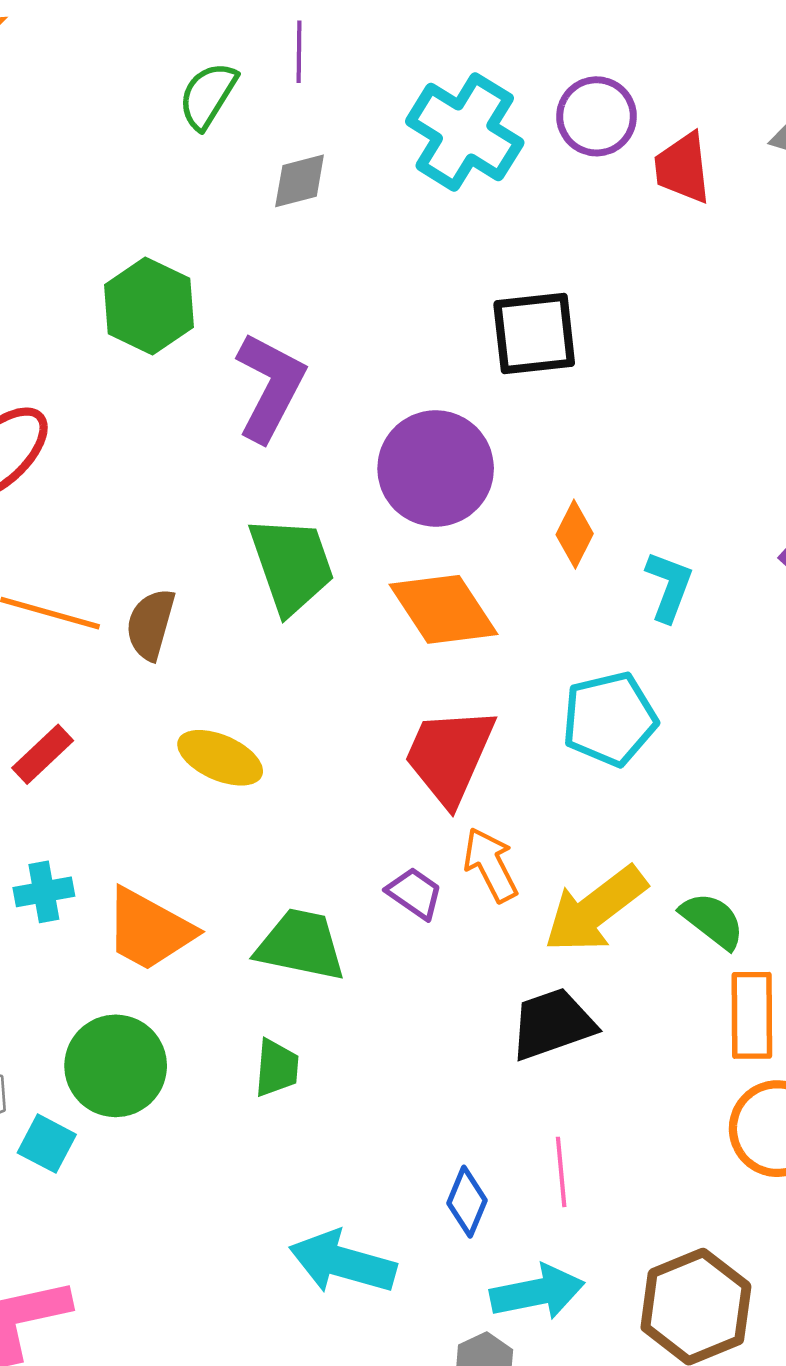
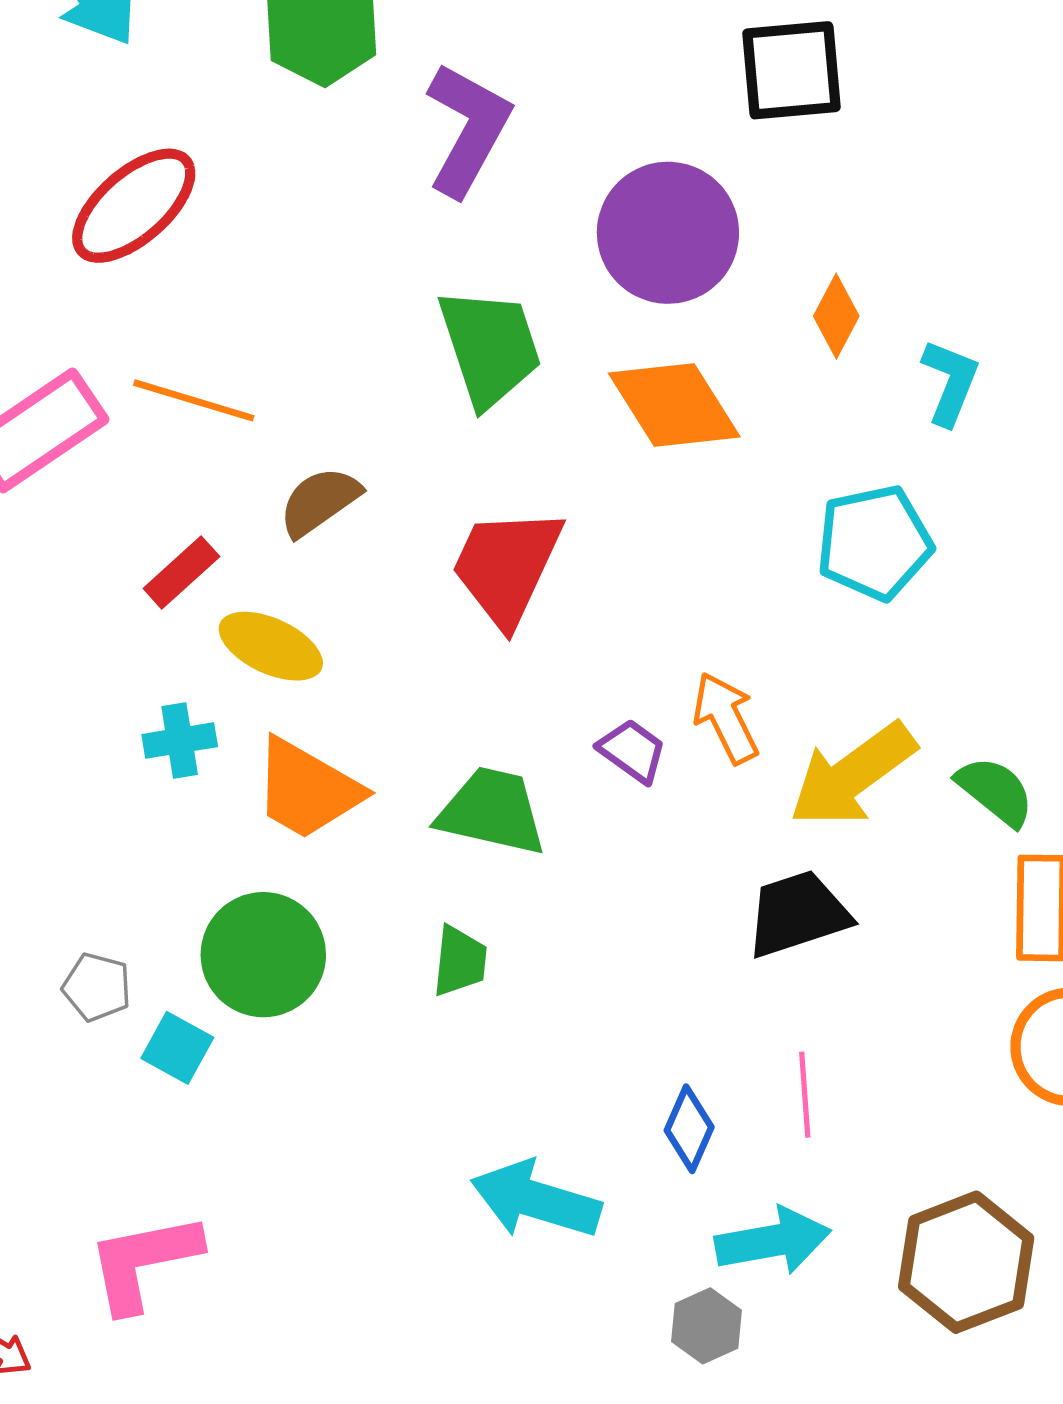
brown semicircle: (151, 624) -> (319, 502), moved, turned 38
red trapezoid: (449, 756) -> (507, 566), moved
yellow ellipse: (220, 758) -> (271, 646), moved

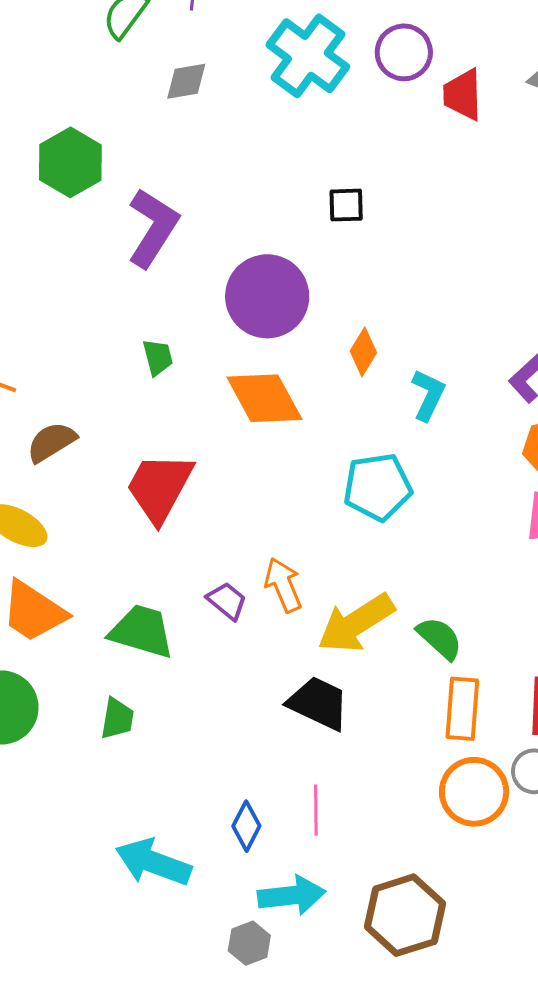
black square: (792, 70) -> (346, 205), size x0.6
green trapezoid: (490, 347) -> (158, 357), size x0.5
black trapezoid: (798, 914) -> (318, 703), turned 40

